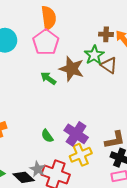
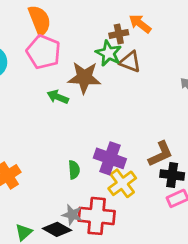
brown cross: (106, 34) -> (119, 34), moved
green semicircle: (47, 136) -> (74, 170), turned -136

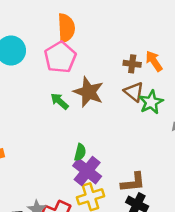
green star: (109, 53) -> (151, 102), moved
green semicircle: (74, 170) -> (80, 152), moved

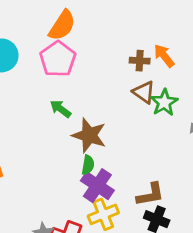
orange semicircle: (66, 28) -> (62, 25), turned 40
brown star: (89, 92) -> (89, 135), moved

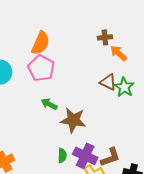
brown cross: (140, 61) -> (105, 37), moved
green semicircle: (88, 165) -> (62, 155), moved
brown L-shape: (150, 195) -> (110, 157), moved

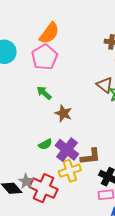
brown star: (73, 120) -> (63, 113), size x0.7
green semicircle: (62, 155) -> (45, 144), turned 48

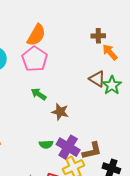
green semicircle: (45, 144) -> (46, 144), turned 32

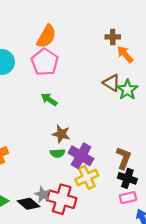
brown star: (60, 112) -> (61, 134), moved
brown L-shape: (92, 151) -> (124, 158), moved, turned -55

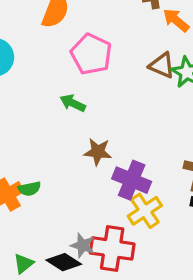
pink pentagon: (45, 62) -> (91, 54), moved
green semicircle: (57, 153) -> (29, 189), moved

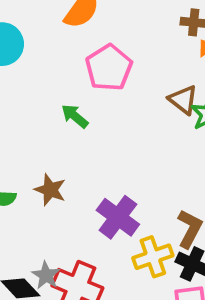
brown star: (98, 152) -> (50, 190), moved
yellow cross: (145, 211) -> (153, 257), moved

